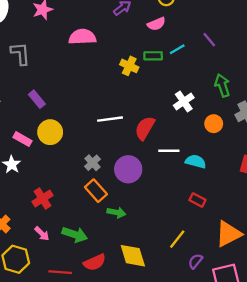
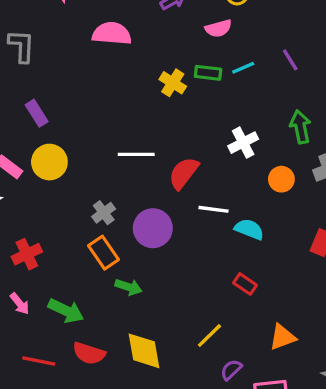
orange triangle: (228, 234) -> (283, 337), size x0.7
red semicircle: (95, 262) -> (89, 353), turned 35

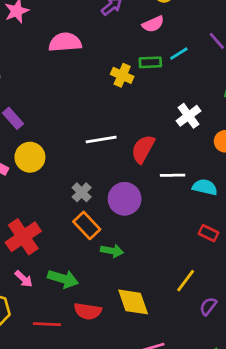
red cross: (27, 254) -> (23, 237), size x1.4

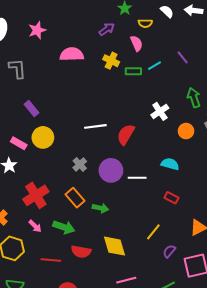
pink semicircle: (153, 24) -> (136, 43), turned -91
yellow cross: (122, 75) -> (111, 61), moved
white line: (173, 175) -> (137, 178), moved
orange rectangle: (87, 225) -> (75, 198), moved

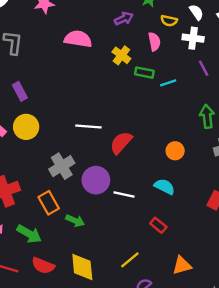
cyan line: (155, 66) -> (168, 83), moved
white cross: (160, 111) -> (193, 38), moved, turned 30
orange circle: (186, 131) -> (175, 151), moved
gray cross: (80, 164) -> (62, 166), size x1.5

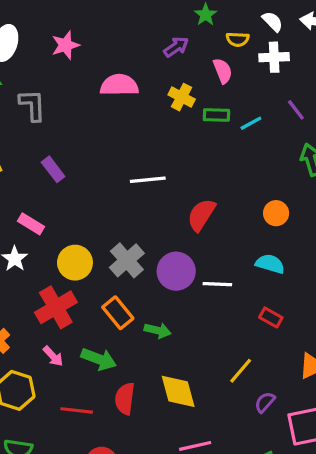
purple line: (204, 68) -> (296, 110), moved
white line: (88, 126) -> (148, 180), moved
yellow circle: (26, 127) -> (75, 263), moved
red semicircle: (43, 266) -> (125, 399), turned 85

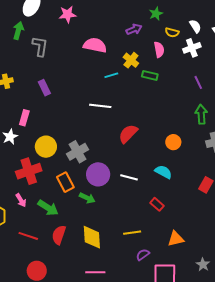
white cross: (274, 57) -> (192, 48), turned -30
cyan line: (251, 123) -> (111, 75), moved
pink rectangle: (31, 224) -> (24, 118), turned 63
purple circle: (176, 271) -> (98, 174), moved
yellow line: (241, 371) -> (132, 233), turned 30

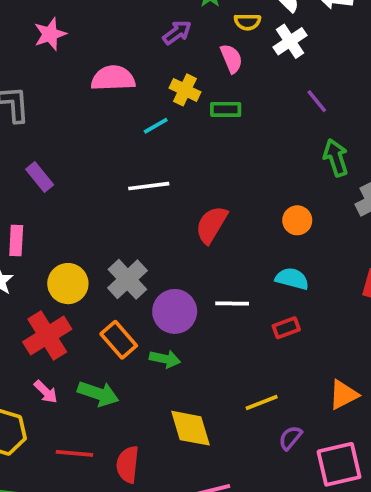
red rectangle: (157, 204) -> (286, 328), moved, turned -48
red semicircle: (59, 235) -> (128, 464), moved

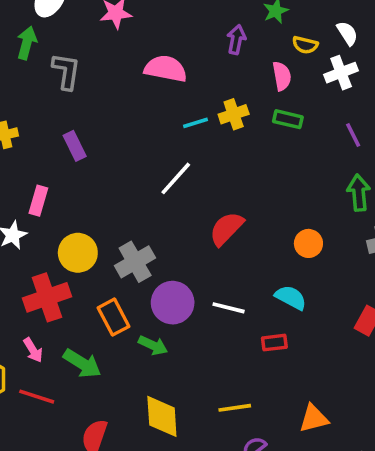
purple arrow: (177, 32) -> (236, 39), turned -56
yellow cross: (185, 90) -> (234, 114), moved, turned 32
green rectangle: (226, 109) -> (288, 119), moved
white line: (149, 186) -> (176, 178), turned -54
red line: (74, 453) -> (37, 397), moved

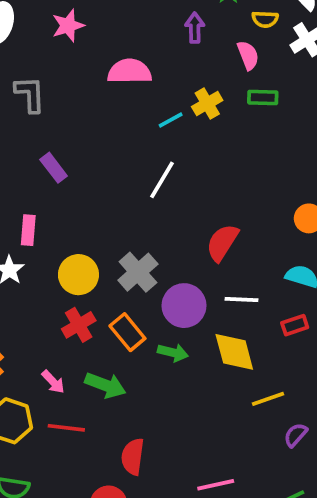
red semicircle: (226, 229) -> (222, 243), moved
red cross: (47, 297) -> (79, 325), moved, size x0.7
yellow diamond: (162, 416) -> (234, 352), moved

